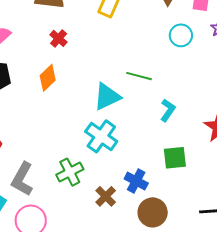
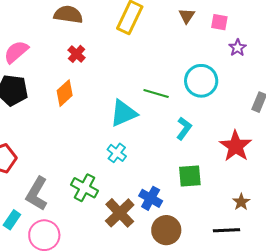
cyan circle: (181, 35) -> (201, 81), moved, size x1.4
cyan cross: (101, 136) -> (117, 153), size x0.6
green cross: (70, 172) -> (85, 188), turned -36
brown cross: (106, 196) -> (120, 213), size x1.4

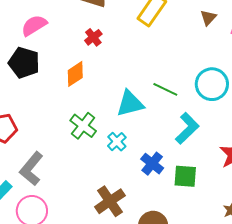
cyan L-shape: (184, 128) -> (187, 128), size x1.4
green cross: (85, 188) -> (83, 126), moved
blue cross: (151, 198) -> (152, 164), moved

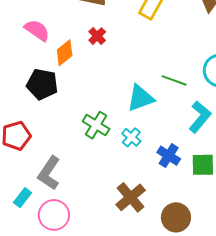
pink semicircle: (34, 25) -> (37, 30), turned 72
black pentagon: (24, 63) -> (42, 84), moved
orange diamond: (75, 74) -> (65, 53), moved

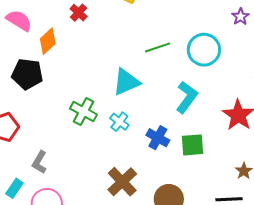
red cross: (97, 36) -> (79, 13), moved
green line: (174, 80) -> (158, 47), moved, turned -35
gray L-shape: (49, 173) -> (39, 162), size x0.7

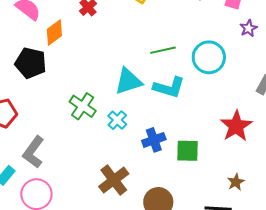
cyan L-shape: (187, 97) -> (169, 87), moved, turned 64
blue cross: (158, 138) -> (154, 140), turned 35
gray L-shape: (39, 162) -> (33, 152), size x1.4

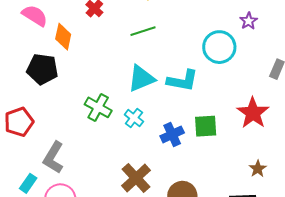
purple star: (249, 28) -> (249, 21), moved
orange diamond: (54, 33) -> (63, 37), turned -36
green line: (163, 50) -> (143, 31), moved
green square: (188, 151) -> (206, 126), moved

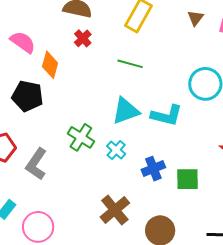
green line: (143, 31) -> (130, 64), turned 30
green square: (206, 126) -> (187, 179), moved
gray L-shape: (53, 158) -> (36, 164), moved

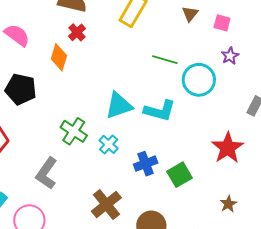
green line: (130, 64) -> (165, 60), moved
orange diamond: (50, 65) -> (59, 57), moved
gray L-shape: (36, 164) -> (47, 173), moved
green square: (187, 179) -> (180, 175), turned -30

